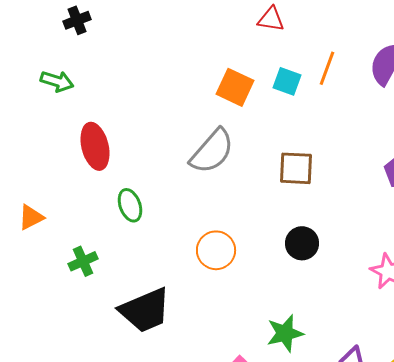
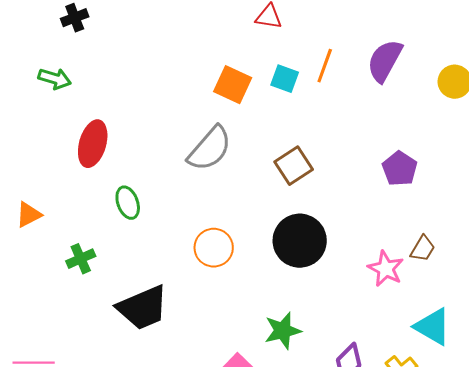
red ellipse: (95, 146) -> (93, 144), turned 30
brown square: (296, 168) -> (294, 166), turned -36
black circle: (302, 243) -> (300, 241), size x1.6

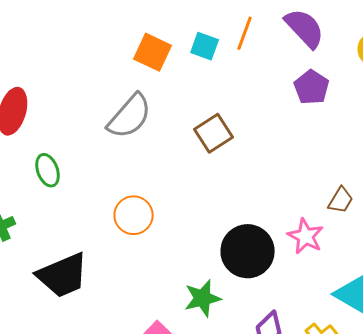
purple semicircle: (385, 61) -> (305, 28), turned 108
purple pentagon: (400, 169) -> (312, 87), moved
black circle: (300, 241) -> (248, 251), moved
brown trapezoid: (423, 249) -> (341, 200), moved

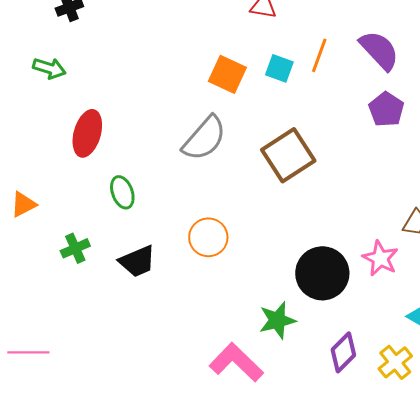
brown square: (214, 133) -> (288, 155), size x1.4
black trapezoid: (63, 275) -> (137, 261), moved, size x0.7

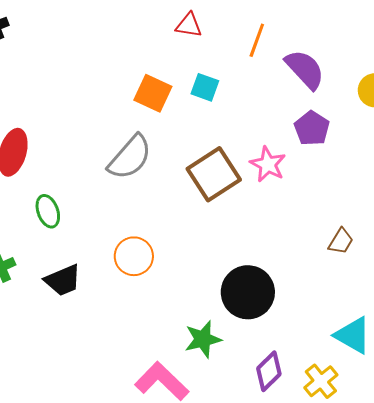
orange line: (319, 55) -> (257, 40), moved
pink star: (380, 258) -> (268, 164), moved

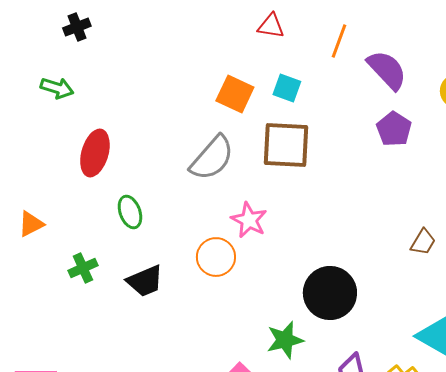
pink star: (268, 164) -> (249, 220), moved
brown square: (214, 174) -> (286, 145), moved, turned 36

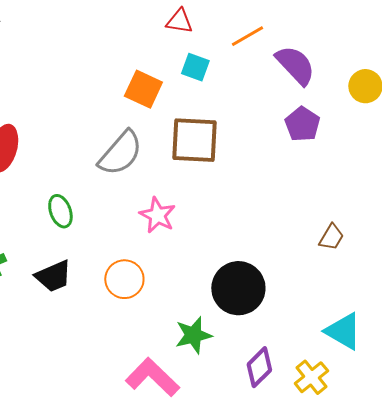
orange line: (339, 41) -> (247, 36), turned 40
cyan square: (287, 88) -> (195, 67), moved
green ellipse: (130, 212) -> (60, 211), moved
orange circle: (216, 257) -> (124, 279), moved

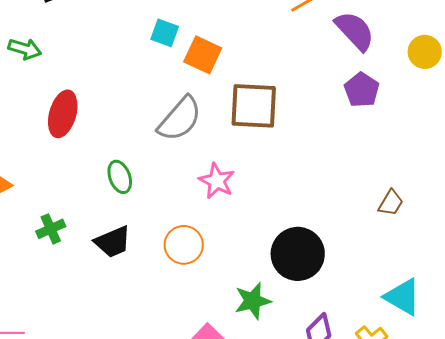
cyan square: (195, 67) -> (165, 33), moved

